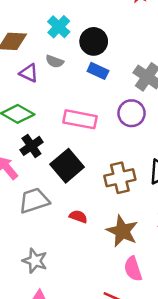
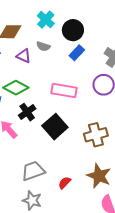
blue rectangle: (98, 71) -> (77, 53), turned -70
gray trapezoid: (34, 201) -> (33, 171), moved
red semicircle: (78, 216) -> (65, 183), moved, turned -64

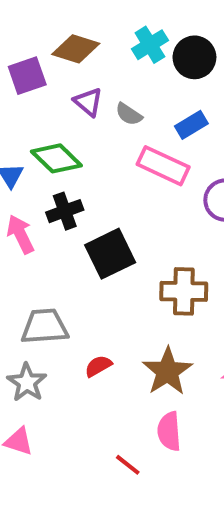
black circle: (73, 30) -> (194, 57), moved
gray semicircle: (43, 46) -> (129, 114), moved
pink rectangle: (64, 91) -> (163, 166), moved

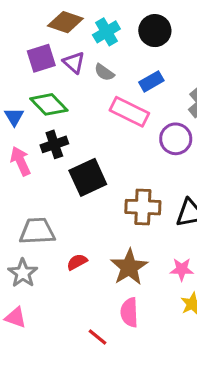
cyan cross: (150, 45) -> (106, 32), moved
purple square: (27, 76) -> (41, 58), moved

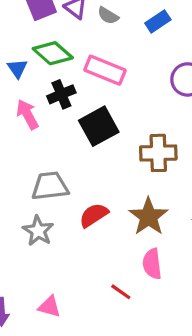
pink rectangle: (129, 112) -> (105, 70), moved
red semicircle: (77, 262) -> (94, 215), size x1.4
pink triangle: (16, 317) -> (50, 307), moved

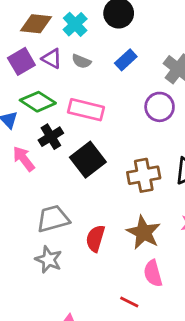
red semicircle: (94, 215) -> (95, 238), turned -32

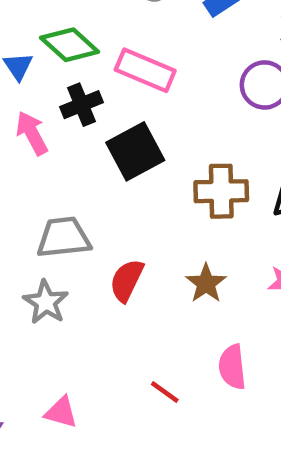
brown star: (144, 232) -> (206, 283), size x0.7
pink semicircle: (153, 273) -> (232, 367), moved

